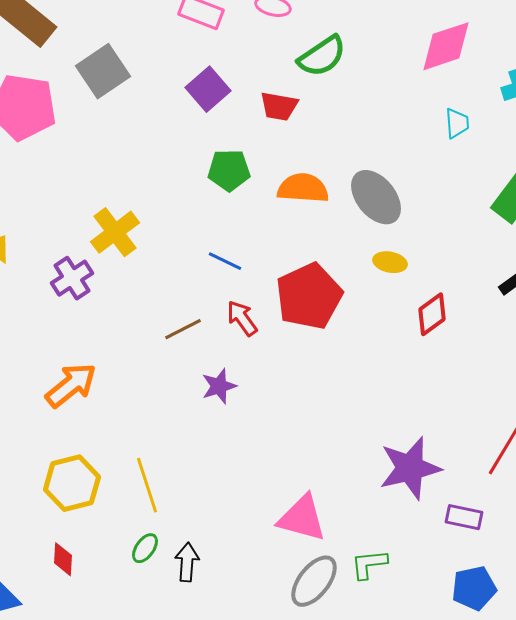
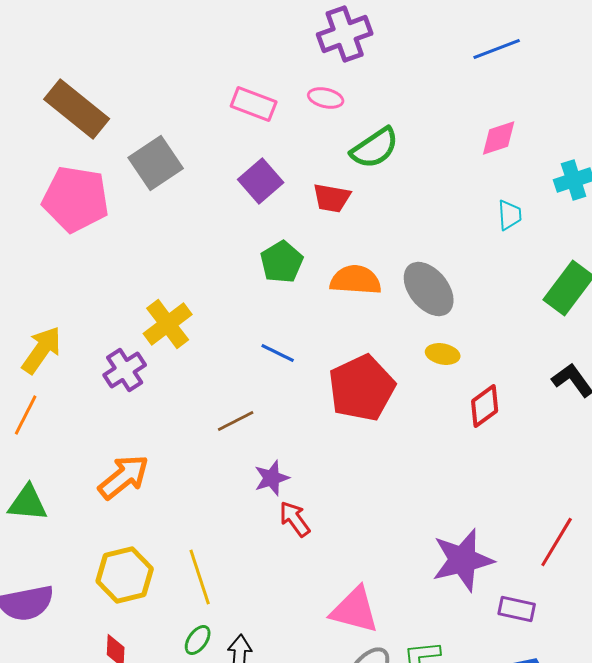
pink diamond: (446, 46) -> (499, 138), size x0.7
green pentagon: (229, 170) -> (282, 262), turned -30
red arrow: (242, 318) -> (295, 519), moved

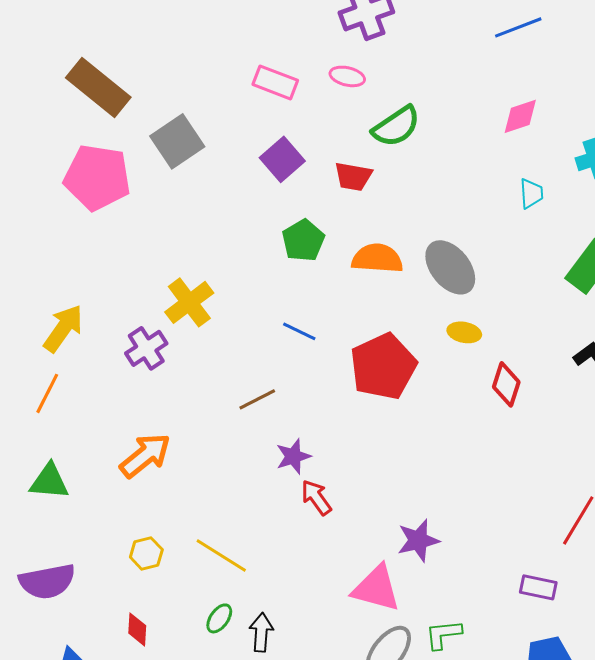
red diamond: (485, 406) -> (506, 384), turned -36
purple star: (463, 560) -> (418, 540), moved, size x0.7
yellow hexagon: (125, 575) -> (146, 553), size x0.6
yellow line: (200, 577) -> (221, 555), turned -40

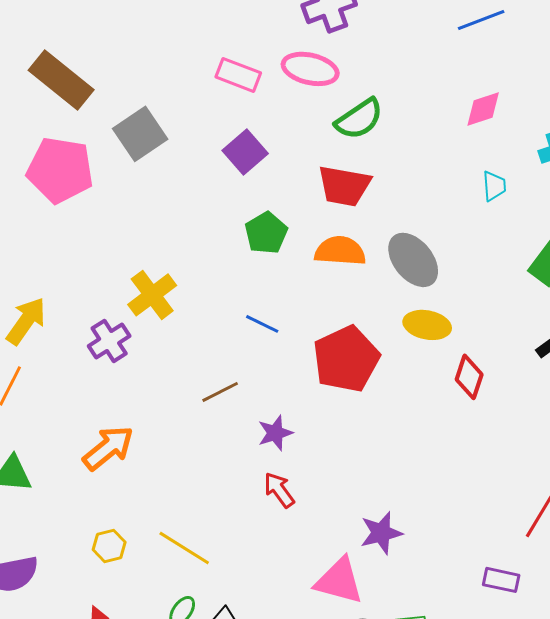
pink ellipse: (347, 76) -> (310, 69), size x1.6
red trapezoid: (353, 176) -> (344, 186), moved, size x1.4
yellow ellipse: (464, 332) -> (427, 325), size x1.4
purple star: (293, 456) -> (275, 433), moved

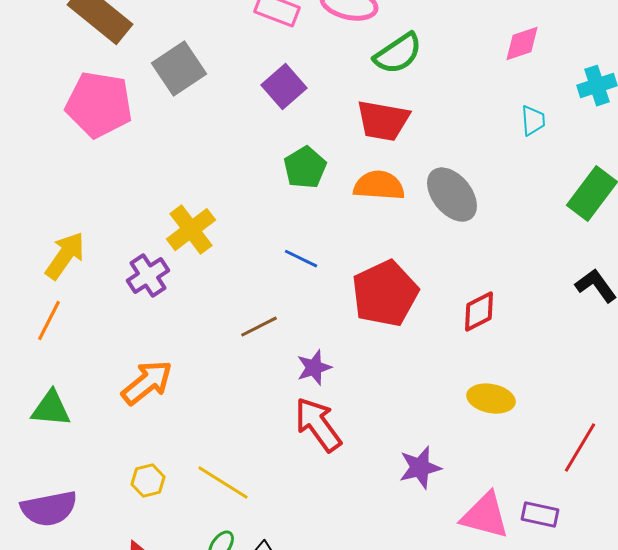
yellow ellipse: (427, 325) -> (491, 399), moved
red diamond: (469, 377) -> (479, 312), moved, turned 45
red arrow: (279, 490) -> (318, 425), size x1.5
pink triangle: (339, 581) -> (485, 516), moved

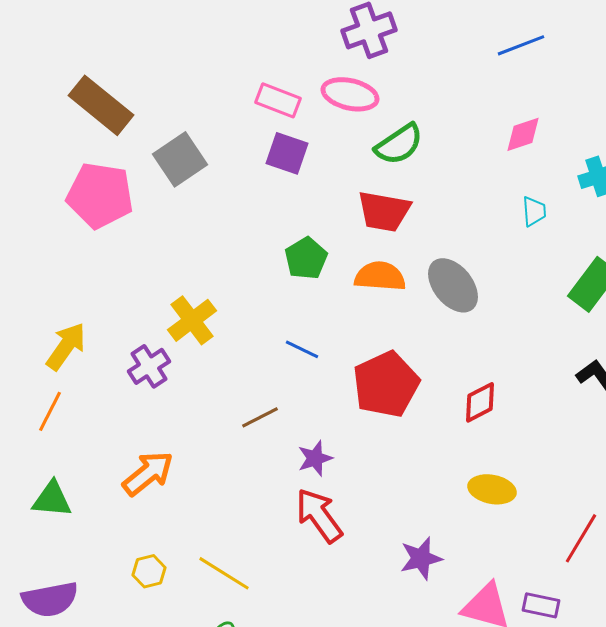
purple square: (284, 87) -> (287, 153), moved, turned -30

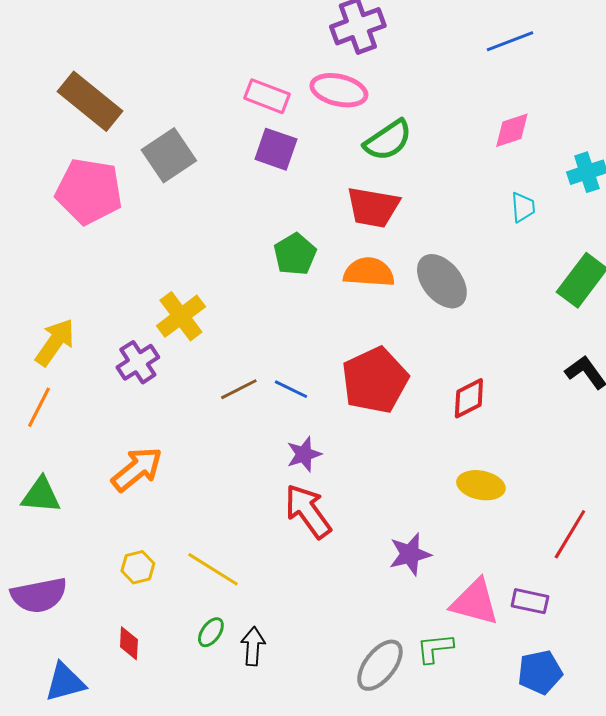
blue line: (302, 349) -> (291, 389), moved
brown line: (260, 417) -> (239, 389), moved

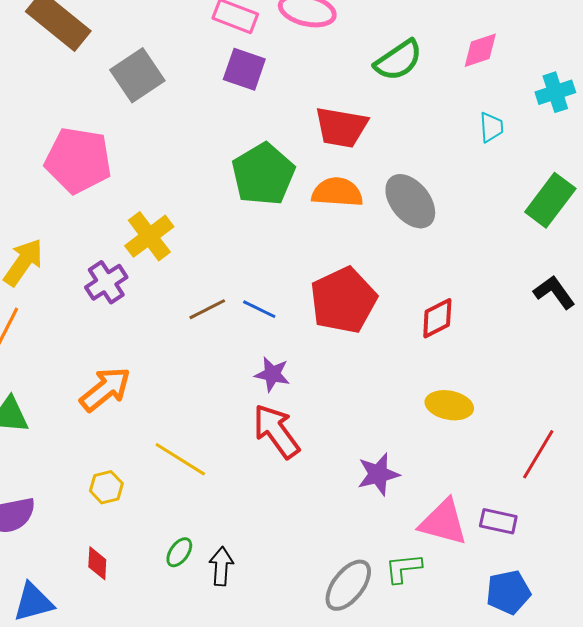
green semicircle: (388, 140) -> (398, 60), moved
pink pentagon: (89, 191) -> (78, 160), moved
green pentagon: (295, 254) -> (263, 174), size x1.5
purple star: (304, 454) -> (272, 374), turned 30
yellow line: (213, 569) -> (180, 459), moved

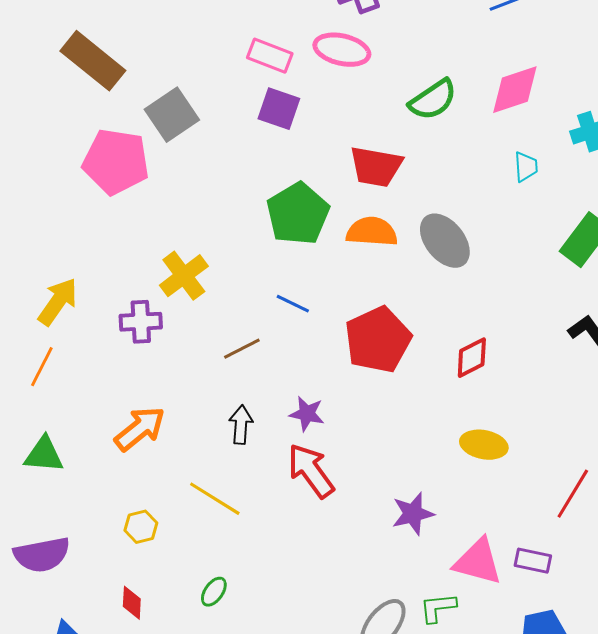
pink diamond: (480, 50) -> (515, 90), size x1.4
pink pentagon: (78, 160) -> (116, 162), moved
purple cross: (106, 282) -> (141, 322), turned 30
blue line: (259, 309) -> (293, 304), moved
black arrow: (221, 566) -> (241, 425), moved

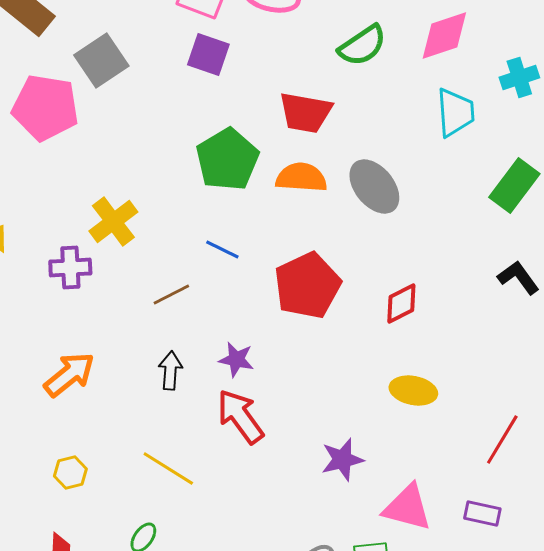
cyan trapezoid: (526, 167) -> (455, 112), size x1.6
yellow line: (215, 499) -> (168, 468), moved
purple rectangle: (533, 561) -> (482, 514), moved

